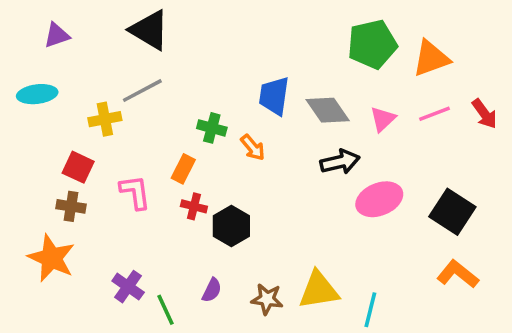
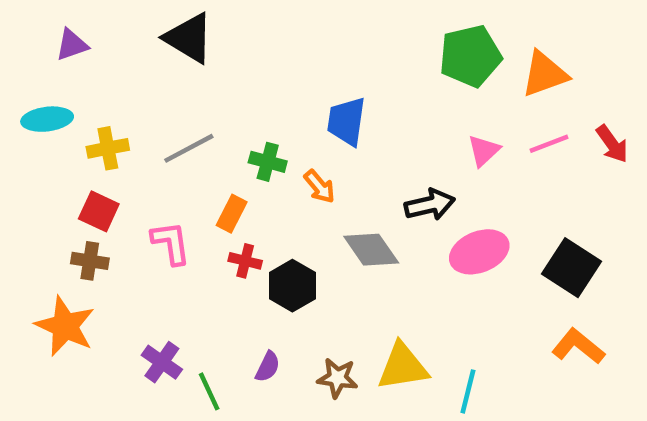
gray line: (142, 91) -> (189, 148), moved
gray diamond: (328, 110) -> (371, 250), moved
yellow cross: (105, 119) -> (108, 148), moved

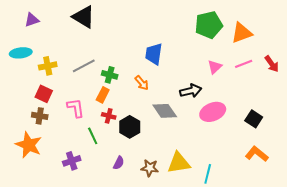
green cross: (268, 162) -> (110, 75), moved
black square: (572, 268) -> (254, 119), size x0.7
purple cross: (162, 362) -> (72, 161), turned 36
green line: (209, 391) -> (93, 136), moved

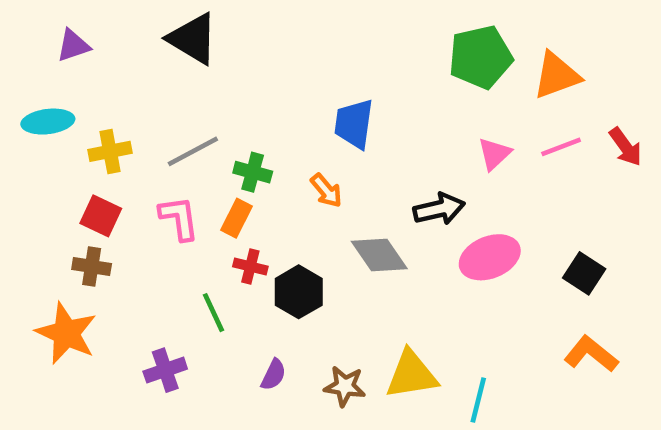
pink L-shape: (76, 108) -> (179, 218), moved

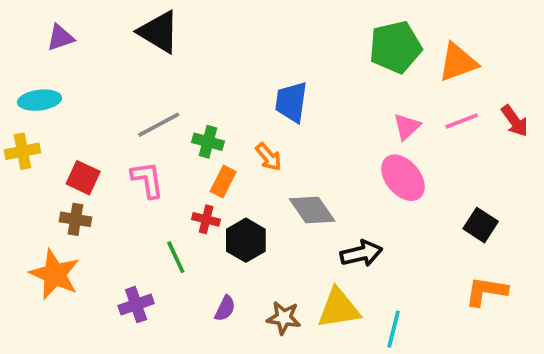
yellow cross: (110, 151) -> (22, 151), moved
black arrow: (439, 209) -> (361, 253), moved
orange rectangle: (237, 218) -> (223, 182), moved
pink ellipse: (490, 257) -> (403, 178), moved, turned 72
orange L-shape: (591, 354) -> (486, 291), turned -30

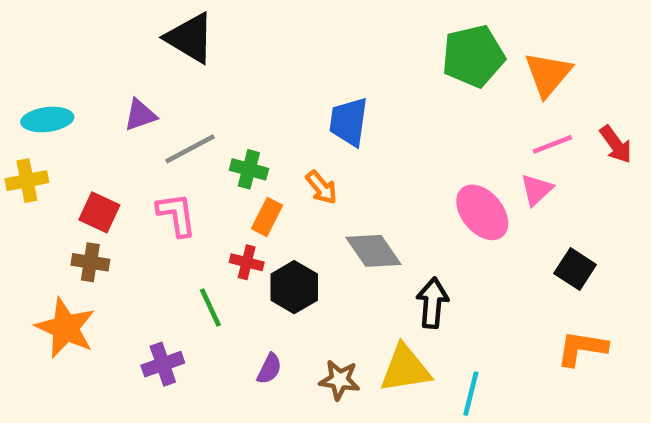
purple triangle: (60, 38) -> (140, 115), moved
orange triangle: (458, 62) -> (548, 74), turned -30
pink triangle: (407, 127) -> (537, 190), moved
black arrow: (361, 253) -> (432, 303), turned -72

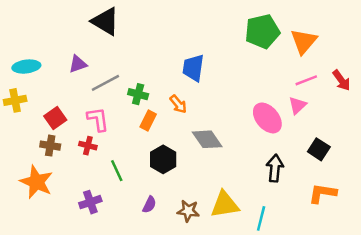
red square: (99, 212) -> (55, 118), turned 30
red cross: (247, 262) -> (88, 146), moved
black arrow: (432, 303) -> (275, 168), moved

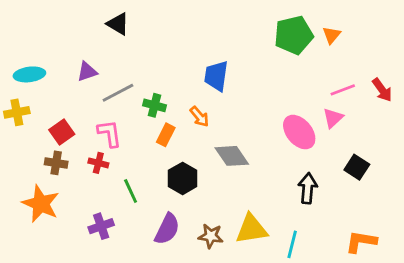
black triangle: (105, 21) -> (118, 24), size x0.7
orange triangle: (304, 41) -> (332, 35), moved, size x0.6
orange L-shape: (323, 193) -> (361, 242), moved
purple semicircle: (149, 205) -> (167, 229), size x1.6

